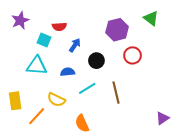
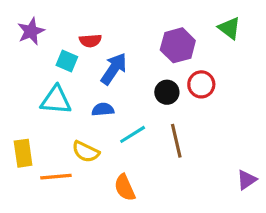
blue arrow: (75, 45) -> (114, 69), size x1.5
black circle: (96, 61) -> (167, 92), moved
orange line: (37, 116) -> (56, 177), turned 42

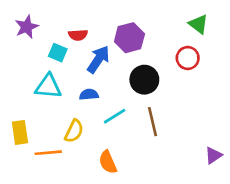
purple hexagon: (178, 45) -> (129, 38), moved
red circle: (201, 84) -> (188, 58), moved
black circle: (167, 92) -> (144, 80), size x1.4
yellow semicircle: (86, 152) -> (74, 131), turned -90

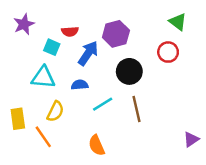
yellow semicircle: (74, 131) -> (55, 111), moved
orange line: (48, 153) -> (43, 137), turned 60

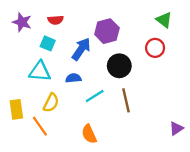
purple star: (24, 24) -> (22, 22), turned -30
red semicircle: (70, 31) -> (56, 20), moved

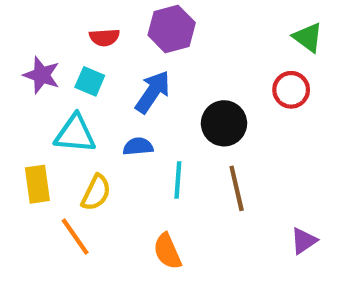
purple star: (22, 22) -> (42, 75), moved
purple hexagon: (107, 31) -> (172, 29), moved
cyan line: (95, 96) -> (178, 180), turned -54
yellow rectangle: (16, 109) -> (37, 184), moved
purple triangle: (176, 128) -> (304, 241), moved

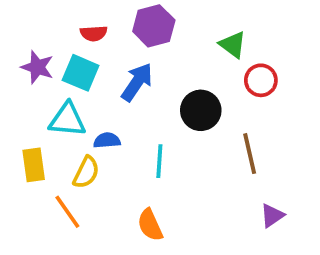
green triangle: (308, 37) -> (233, 45), moved
cyan square: (90, 81) -> (81, 73), size x1.4
blue semicircle: (138, 146) -> (107, 140), moved
brown line: (237, 188) -> (250, 154), moved

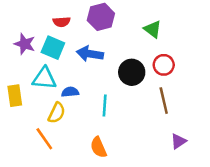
red circle: (261, 80) -> (164, 65), moved
blue arrow: (137, 82) -> (90, 54), turned -115
yellow rectangle: (34, 165) -> (15, 96), moved

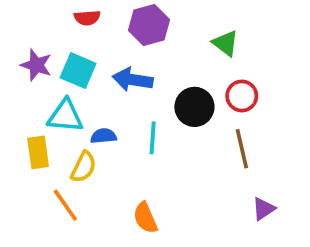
red semicircle: (62, 22) -> (87, 18), moved
yellow rectangle: (15, 96) -> (38, 152), moved
cyan line: (105, 105) -> (153, 138), moved

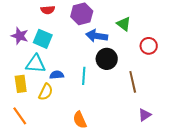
blue arrow: (133, 80) -> (97, 36), moved
red circle: (242, 96) -> (149, 46), moved
orange line: (65, 205) -> (20, 116), moved

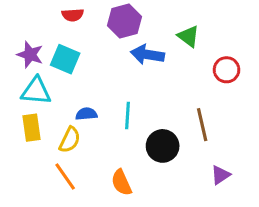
black circle: (107, 59) -> (163, 146), moved
cyan triangle: (36, 64) -> (36, 91), moved
orange line: (20, 116) -> (65, 176), moved

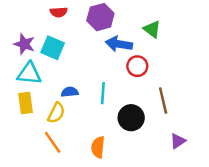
red circle: (227, 70) -> (137, 66), moved
orange semicircle: (121, 183) -> (98, 147), turned 30

